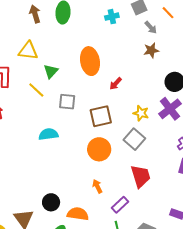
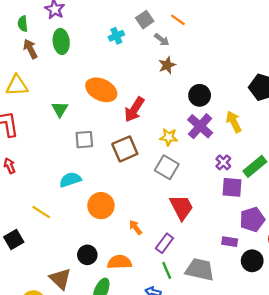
yellow triangle: (28, 51) -> (17, 85), moved
orange ellipse: (90, 61) -> (101, 90), turned -44
red arrow: (116, 84) -> (134, 110), size x1.6
yellow line: (36, 90) -> (41, 212), moved
orange circle: (99, 149) -> (101, 206), moved

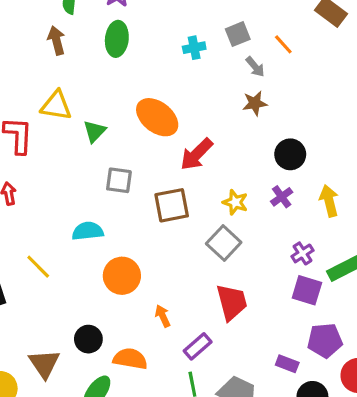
brown arrow: (30, 49) -> (56, 40), moved
yellow triangle: (17, 85) -> (56, 106), moved
purple cross: (200, 126) -> (282, 197), size x0.6

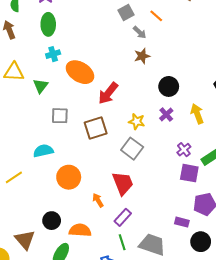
cyan cross: (194, 48) -> (53, 54), moved
yellow line: (38, 267) -> (14, 177), turned -72
red trapezoid: (232, 302) -> (123, 183), moved

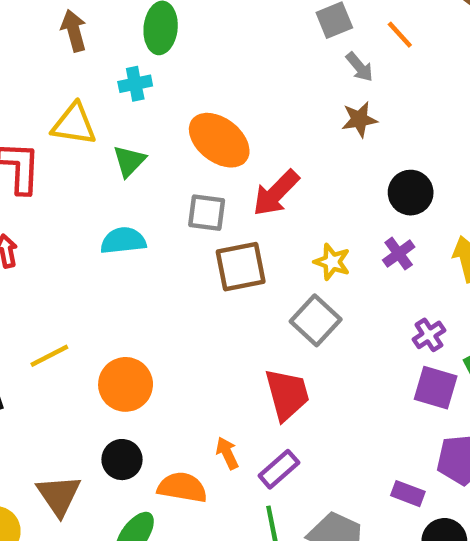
cyan cross: (53, 54) -> (135, 84), moved
gray square: (60, 116) -> (207, 213), moved
cyan semicircle: (43, 151) -> (123, 241), moved
orange circle: (69, 177) -> (126, 384), moved
orange arrow: (98, 200) -> (227, 453), moved

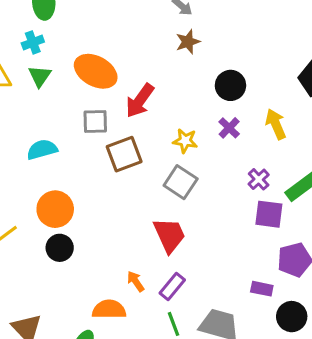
green triangle: (129, 161) -> (40, 76), moved
orange circle: (126, 384) -> (55, 209), moved
black circle: (122, 460) -> (60, 248), moved

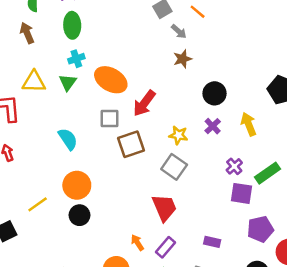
cyan cross: (33, 42) -> (76, 59), moved
cyan semicircle: (42, 150) -> (68, 139), turned 70
purple rectangle: (262, 289) -> (212, 242), moved

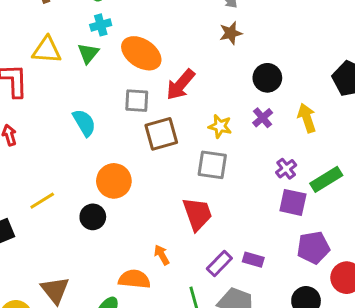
gray square: (174, 167) -> (212, 165), turned -30
orange circle: (77, 185) -> (114, 181), moved
purple rectangle: (166, 247) -> (219, 263), moved

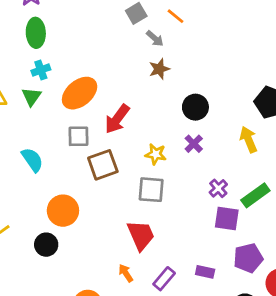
orange ellipse: (141, 53) -> (80, 93), turned -69
yellow arrow: (307, 118) -> (248, 140), moved
orange arrow: (162, 255) -> (126, 273), moved
purple rectangle: (253, 260) -> (205, 272), moved

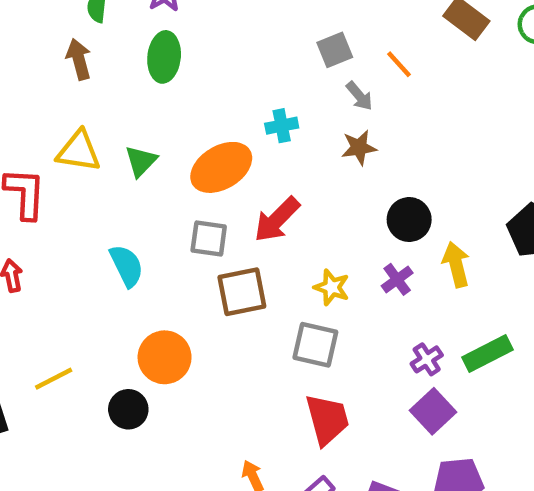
cyan cross: (41, 70) -> (282, 126), moved
yellow arrow: (248, 140) -> (456, 264), moved
green rectangle: (255, 195) -> (488, 354), moved
purple square: (227, 218) -> (433, 411), turned 30
red trapezoid: (141, 235) -> (327, 419), moved

